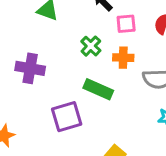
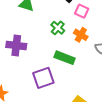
pink square: (126, 24) -> (82, 11), turned 32
orange cross: (123, 58) -> (81, 35), turned 32

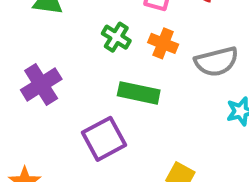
purple cross: (16, 46) -> (41, 85), turned -30

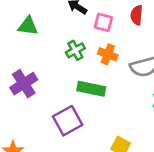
green cross: (116, 37) -> (75, 50), turned 30

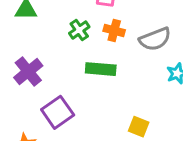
purple square: (68, 121) -> (58, 112), moved

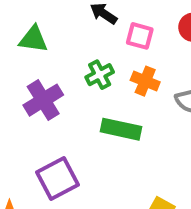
purple cross: (28, 72) -> (43, 100), moved

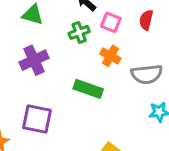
green cross: (100, 75) -> (79, 32), moved
purple square: (58, 178) -> (37, 119), turned 32

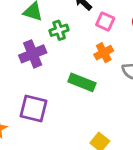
green cross: (79, 32) -> (59, 30), moved
orange cross: (110, 56) -> (104, 53), turned 30

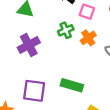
green cross: (59, 30) -> (66, 30), moved
green rectangle: (82, 82) -> (72, 85), moved

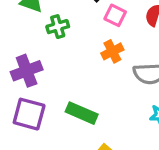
green cross: (66, 30) -> (58, 27), moved
purple cross: (29, 45) -> (27, 71), moved

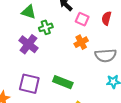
purple cross: (27, 71) -> (28, 44), moved, turned -30

